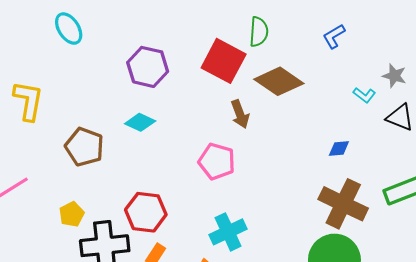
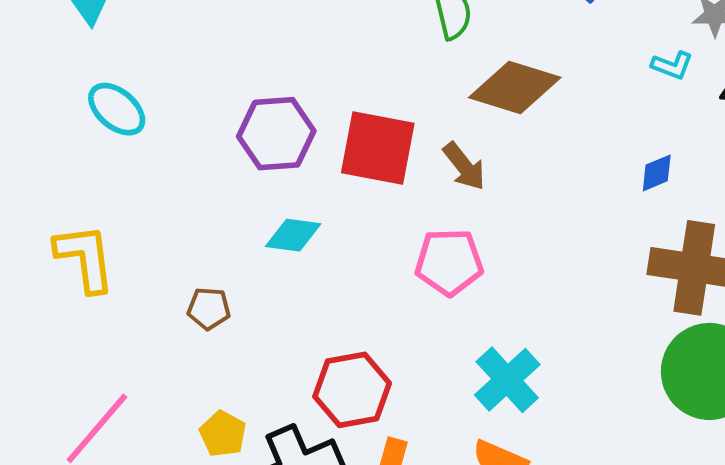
red square: (224, 61) -> (378, 148), moved
brown pentagon: (84, 147) -> (209, 309), size x0.6

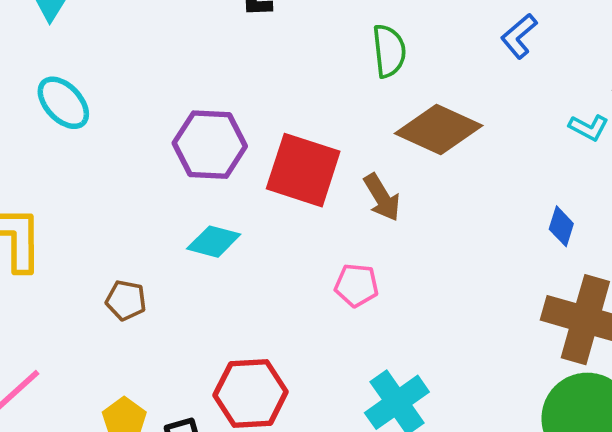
blue diamond: (657, 173) -> (561, 226), turned -57
pink pentagon: (449, 262) -> (356, 285), size x0.7

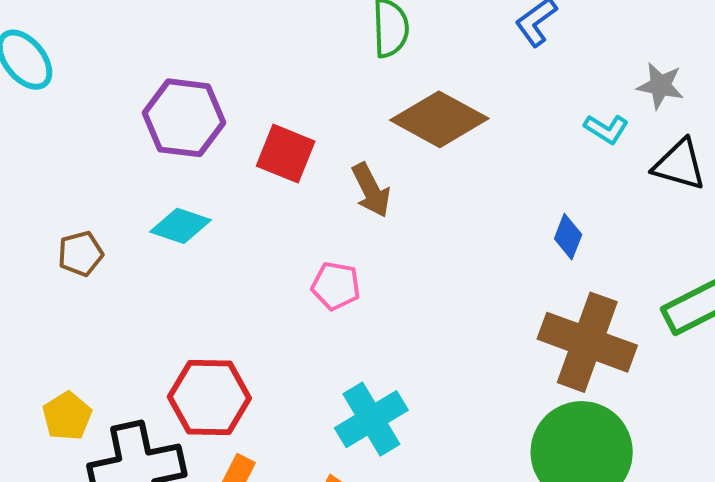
red square: (303, 170) -> (286, 154), size x0.7
brown pentagon: (126, 300) -> (80, 254), moved, turned -30

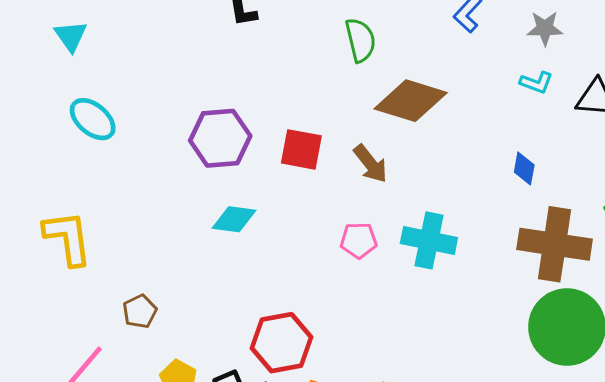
gray star: (660, 86) -> (545, 28), moved
brown pentagon: (80, 254) -> (140, 311), moved
cyan cross: (371, 419) -> (429, 240), moved, turned -36

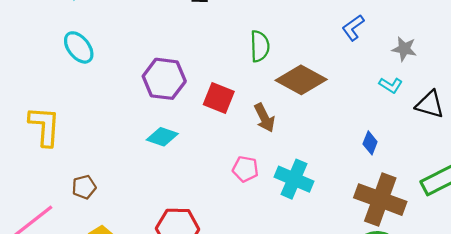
green semicircle: (360, 40) -> (260, 46), moved

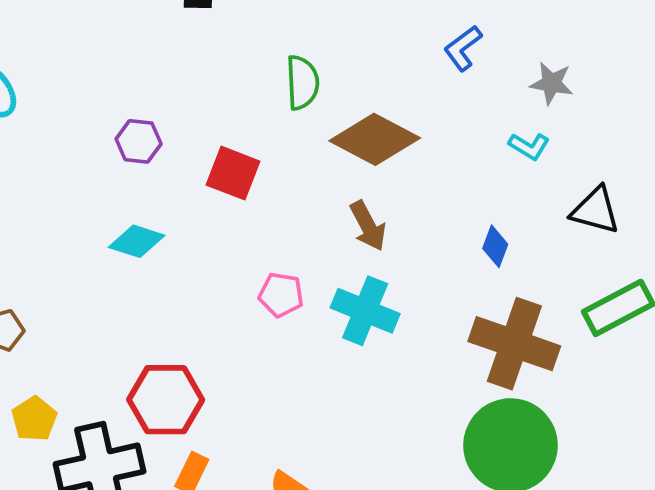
purple hexagon: (164, 79) -> (139, 141), size x0.6
black triangle: (430, 104) -> (595, 210), moved
brown arrow: (264, 118) -> (368, 226), moved

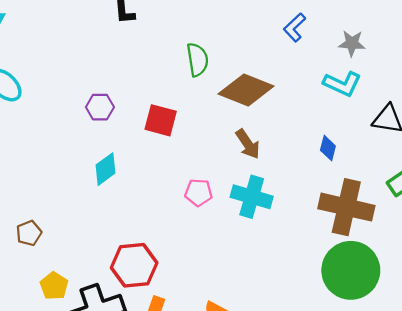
cyan L-shape: (529, 146) -> (342, 84), size x1.5
cyan diamond: (137, 241) -> (106, 169), turned -48

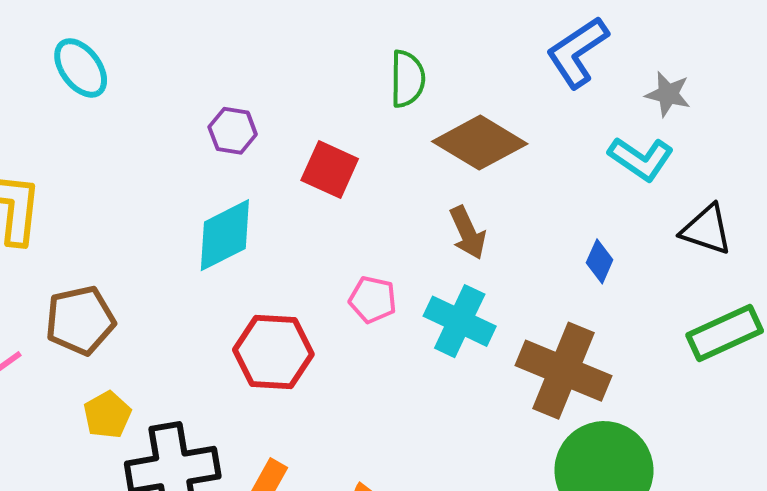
blue L-shape: (295, 27) -> (577, 52), size x1.5
cyan diamond: (106, 169) -> (225, 235), size x1.4
brown cross: (346, 207) -> (563, 371), moved
brown pentagon: (29, 233) -> (80, 320), size x1.6
red hexagon: (134, 265) -> (273, 352), moved

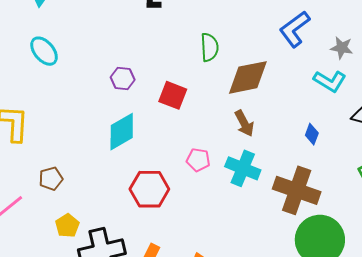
brown diamond: (480, 143) -> (248, 77), turned -39
brown pentagon: (80, 320) -> (51, 179), size x0.7

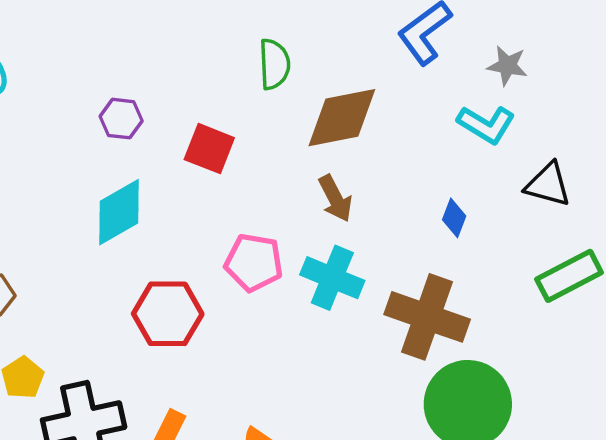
pink pentagon: (198, 160) -> (254, 262), size x1.4

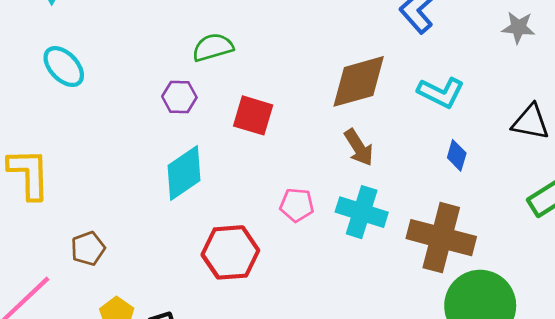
green semicircle: (274, 64) -> (213, 47), moved, turned -99
gray star: (507, 66) -> (518, 27), moved
cyan L-shape: (486, 124) -> (441, 92), moved
pink pentagon: (254, 262) -> (297, 205), size x0.7

